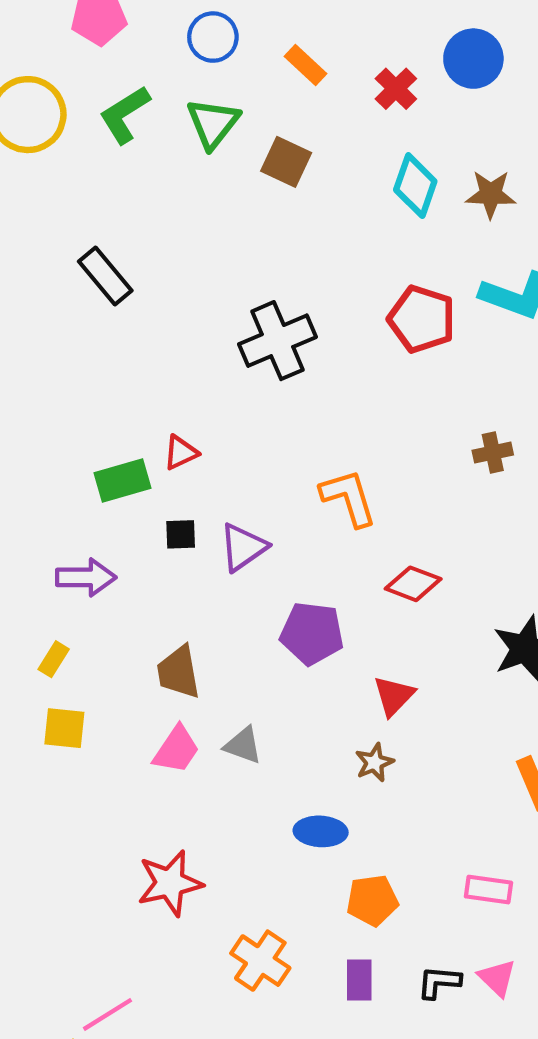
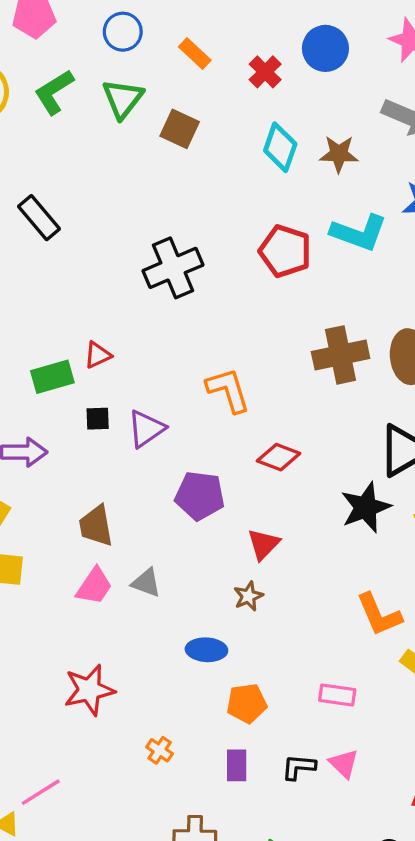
brown cross: (493, 453) -> (341, 355), size x1.8
orange cross: (260, 961) -> (160, 750), size x0.6

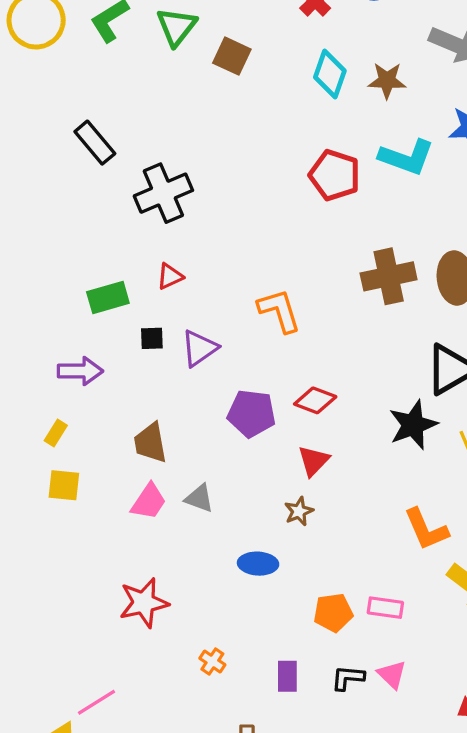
black cross: (173, 268) -> (163, 193), moved
red triangle: (98, 355) -> (170, 276), moved
red diamond: (279, 457) -> (315, 400), moved
orange pentagon: (247, 703) -> (333, 613), moved

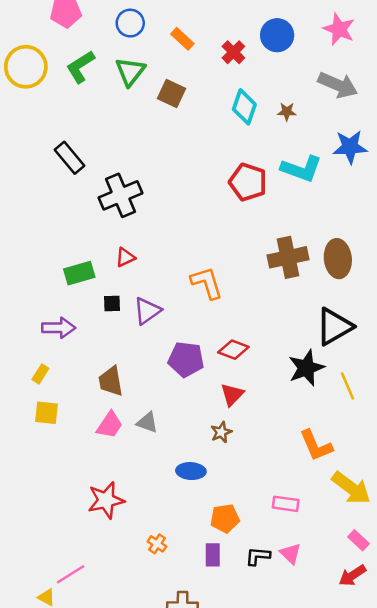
brown star: (387, 81) -> (287, 112), size x0.7
orange pentagon: (333, 613) -> (225, 518), moved

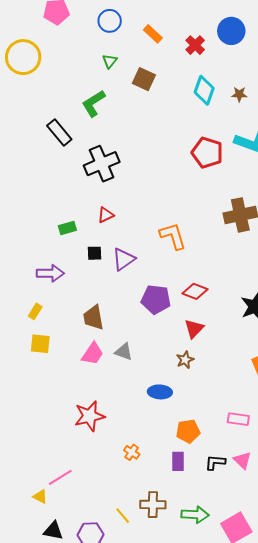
green L-shape: (80, 67) -> (94, 103), moved
green triangle: (130, 72) -> (110, 61), size x0.6
green rectangle: (79, 273) -> (67, 228), size x0.7

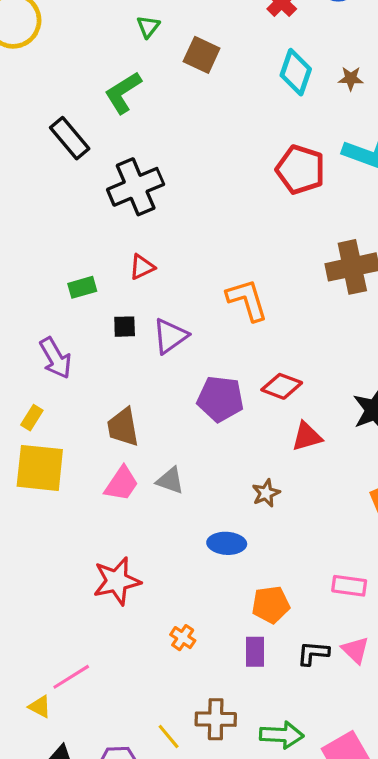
purple arrow: (50, 273) -> (56, 358), turned 60
red triangle: (194, 329) -> (307, 437), moved, turned 30
yellow square: (40, 344) -> (40, 468), size x1.6

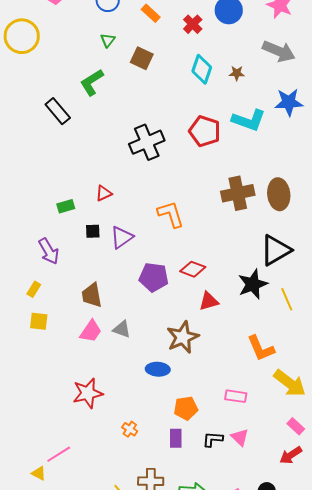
black cross: (136, 187) -> (147, 142), moved
yellow square: (40, 468) -> (39, 321), size x0.6
brown star: (266, 493) -> (183, 337), size x1.8

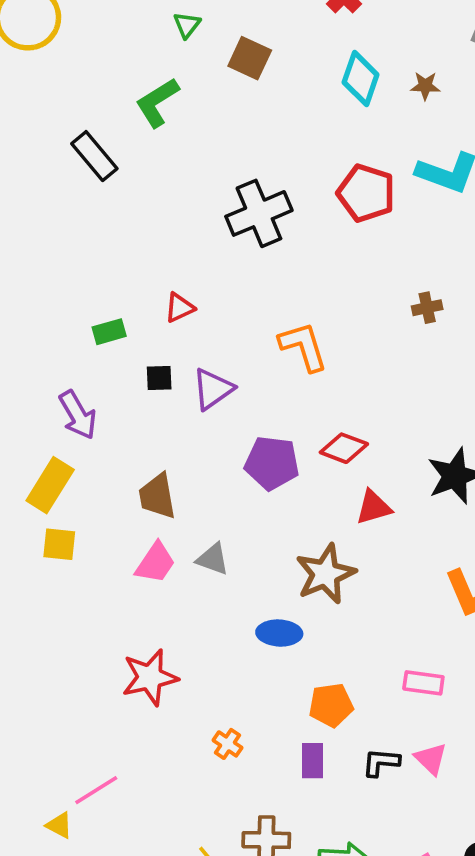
brown cross: (238, 193) -> (427, 308), size x0.5
yellow rectangle: (34, 289) -> (50, 485), size x1.8

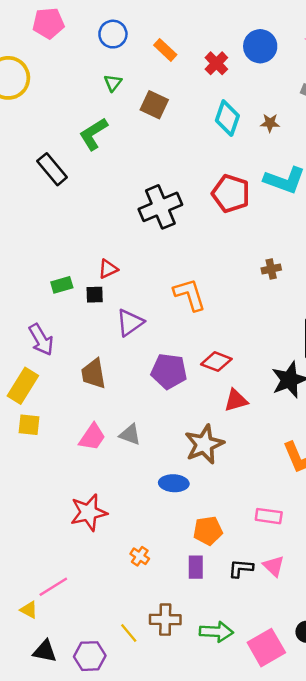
black square: (159, 378) -> (95, 295), moved
brown trapezoid: (157, 496) -> (93, 374), moved

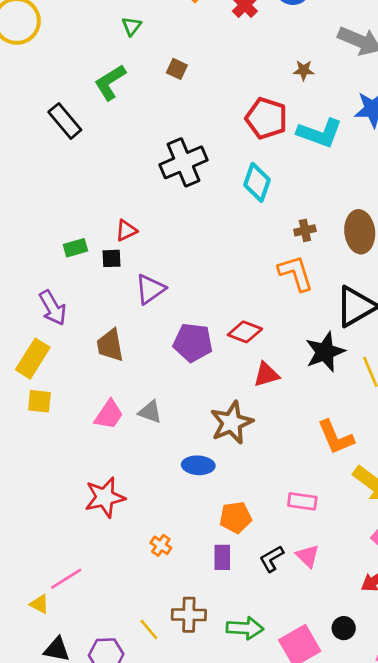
brown square: (154, 105) -> (177, 69), moved, size x0.7
cyan diamond: (227, 118) -> (257, 182), moved
red pentagon: (231, 194) -> (266, 118), moved
orange L-shape: (190, 295) -> (296, 273), moved
black L-shape: (241, 568) -> (272, 559), turned -35

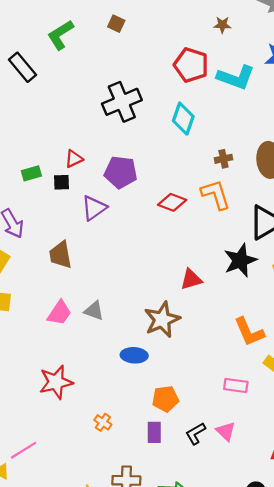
red diamond: (245, 332) -> (172, 202), moved
purple pentagon: (193, 343) -> (121, 172), moved
pink rectangle: (302, 501) -> (236, 385), moved

